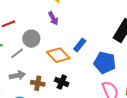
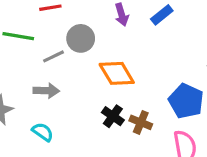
blue rectangle: (80, 45) -> (162, 15), moved
brown cross: (38, 83) -> (141, 122), moved

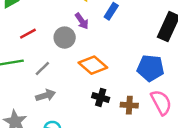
gray circle: (81, 38) -> (65, 38), moved
brown cross: (141, 122) -> (129, 105), moved

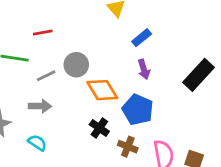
purple arrow: (82, 21) -> (144, 69), moved
gray circle: (65, 38) -> (76, 65), moved
blue pentagon: (150, 68) -> (138, 110), moved

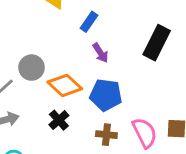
black cross: (99, 128) -> (59, 120), moved, turned 30

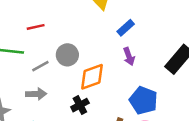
orange diamond: (65, 85) -> (92, 77), turned -76
blue pentagon: (106, 95) -> (143, 100), moved

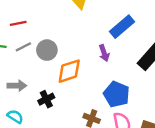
blue rectangle: (126, 28) -> (122, 27), moved, size x1.5
gray line: (40, 66) -> (23, 47), moved
black cross: (80, 105) -> (46, 99), moved

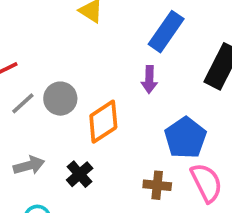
purple arrow: (104, 53) -> (149, 79), turned 35
blue pentagon: (116, 94) -> (185, 138), turned 30

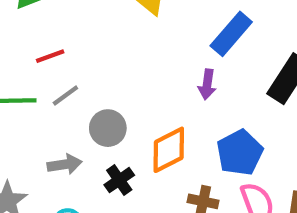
gray circle: (60, 99) -> (108, 128), moved
orange diamond: (103, 122) -> (169, 150), moved

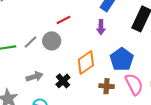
red line: (50, 56) -> (63, 20), moved
gray circle: (108, 128) -> (52, 41), moved

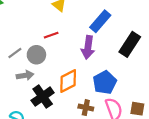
purple arrow: (101, 27) -> (88, 47), size x1.5
gray arrow: (35, 77) -> (25, 75), moved
black cross: (63, 81) -> (43, 97), size x1.5

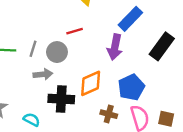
gray line: (15, 53) -> (33, 49), turned -40
black cross: (43, 97) -> (61, 99), turned 35

